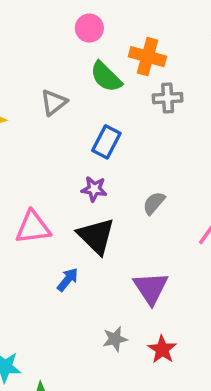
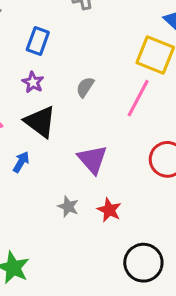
purple star: (94, 189) -> (33, 82), turned 30
gray star: (115, 339) -> (68, 207), turned -30

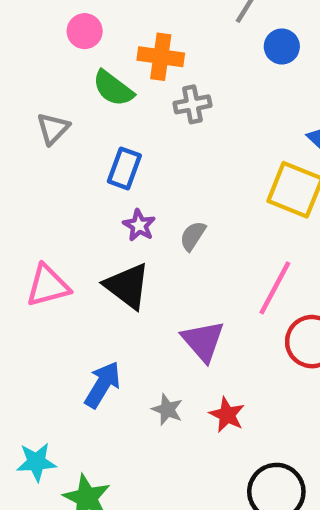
purple star: (33, 82) -> (139, 225), moved
pink line: (138, 98) -> (275, 288), moved
blue arrow: (21, 162) -> (103, 385), moved, size x1.5

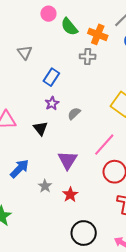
orange cross: (161, 57) -> (98, 34), moved
green semicircle: (113, 88) -> (69, 27), moved
gray triangle: (53, 129) -> (25, 53), turned -35
black triangle: (127, 286) -> (40, 128), size x0.7

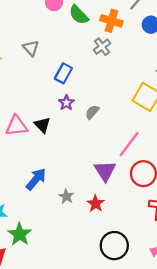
gray cross: (88, 57) -> (102, 47), turned -35
black triangle: (40, 128) -> (42, 125), moved
purple triangle: (68, 160) -> (105, 171), moved

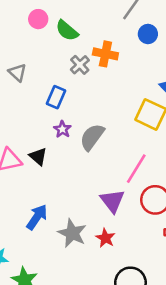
orange cross: (111, 21) -> (105, 54), moved
gray cross: (102, 47) -> (80, 65), moved
gray semicircle: (92, 112) -> (92, 137), size x1.6
gray star: (66, 196) -> (72, 233), size x1.6

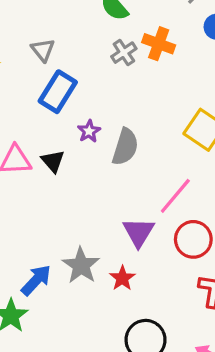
blue rectangle: (56, 97) -> (58, 92), moved, size x1.4
gray semicircle: (92, 137) -> (125, 147), turned 152
blue arrow: (37, 217) -> (36, 280), moved

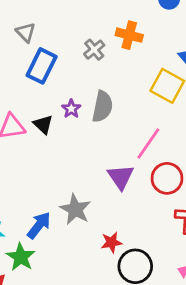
orange cross: (159, 44) -> (129, 35), moved
gray cross: (124, 53) -> (94, 50), moved
purple star: (89, 131) -> (71, 109), moved
red star: (122, 278) -> (111, 242), moved, turned 30

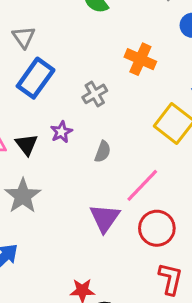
gray cross: (94, 50) -> (95, 94), moved
gray semicircle: (102, 107) -> (103, 152), moved, size x0.6
gray star: (75, 209) -> (23, 196), moved

